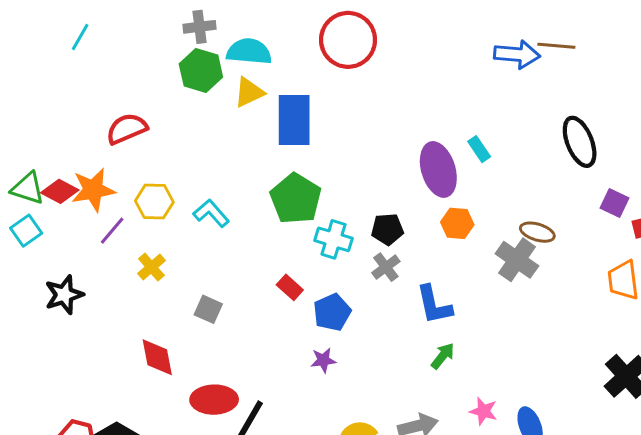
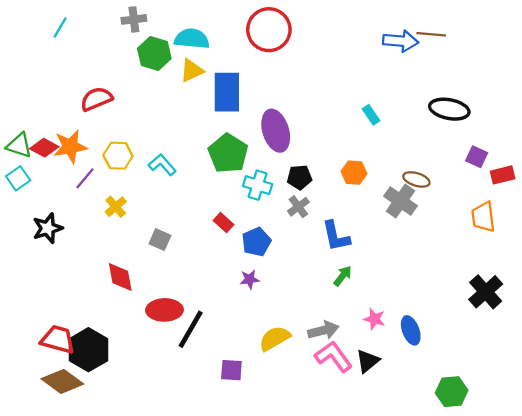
gray cross: (200, 27) -> (134, 19), moved
black ellipse: (580, 142) -> (449, 109), turned -57
purple ellipse: (438, 169) -> (276, 131), moved

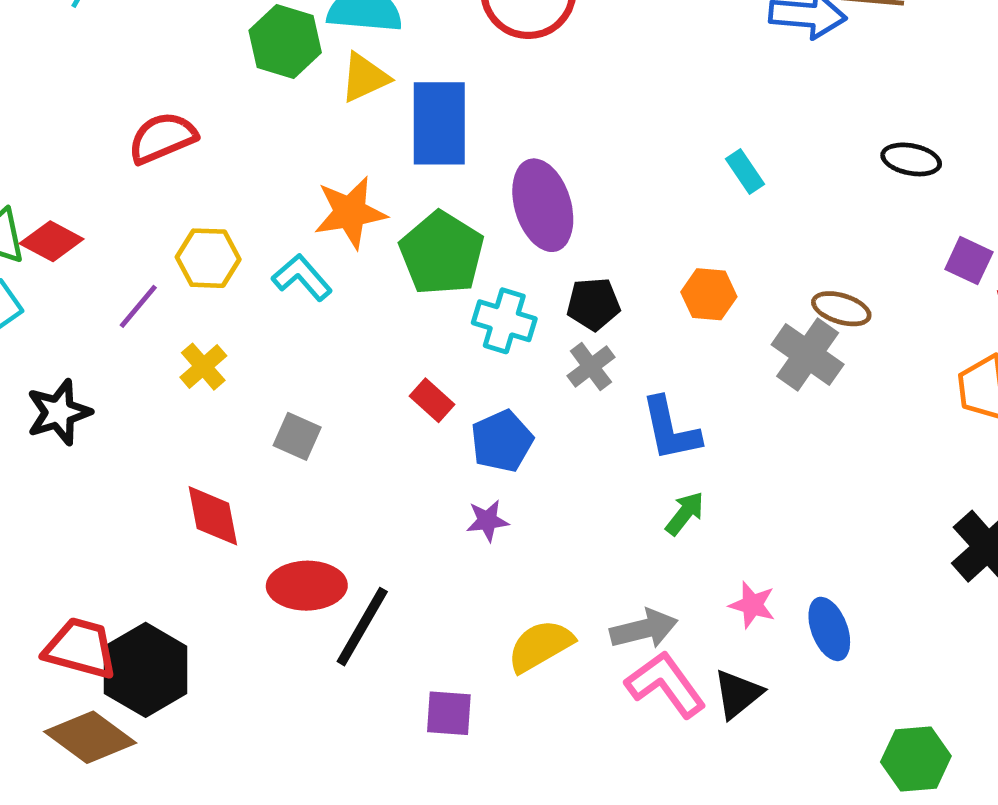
black ellipse: (449, 109) -> (911, 159), size x0.7
orange star: (70, 147) -> (350, 212), moved

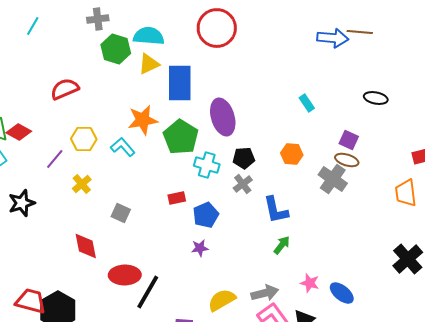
purple square: (969, 261) -> (349, 140), moved
red rectangle: (432, 400) -> (177, 198), turned -54
blue ellipse: (829, 629) -> (342, 293), turned -30

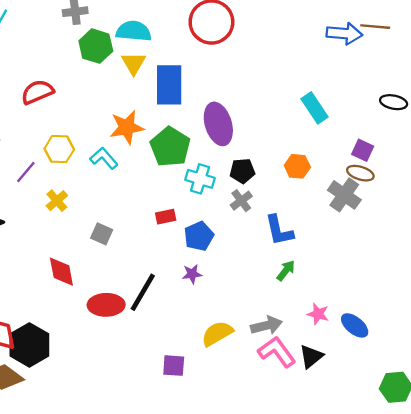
yellow triangle: (149, 64) -> (134, 63), turned -35
cyan rectangle: (307, 103) -> (315, 108), size x1.5
black line: (148, 292) -> (143, 292), moved

